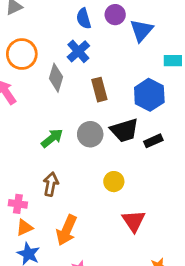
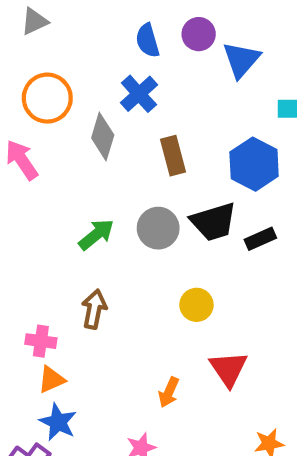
orange arrow: (67, 230) -> (169, 392), moved, size x0.6

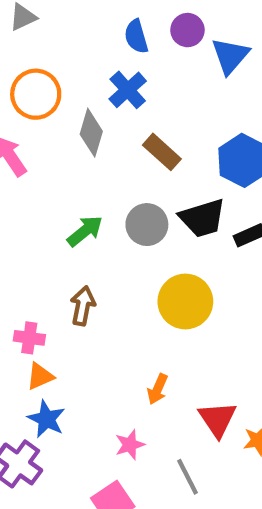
brown rectangle: (173, 156) -> (162, 152), turned -33
yellow circle: (196, 305) -> (185, 302), size x1.6
red triangle: (228, 369) -> (217, 419), moved

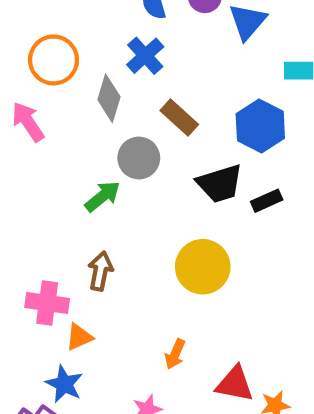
gray circle: (147, 225) -> (139, 158), moved
pink cross: (29, 338) -> (47, 303), size x1.4
orange triangle: (40, 376) -> (79, 337), moved
red triangle: (217, 419) -> (235, 384), turned -45

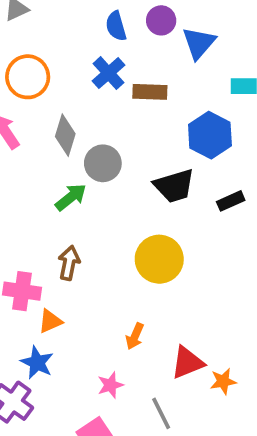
gray diamond: (109, 98) -> (65, 135), moved
brown rectangle: (179, 118) -> (150, 92), moved, turned -40
black rectangle: (267, 201) -> (231, 201), moved
red triangle: (235, 384) -> (187, 363), turned -33

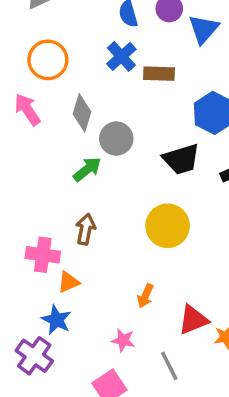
pink star: (110, 385) -> (123, 340), turned 30

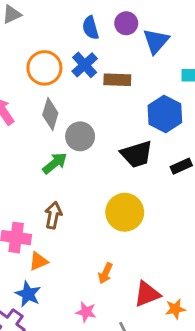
orange circle: (48, 60) -> (44, 68), moved

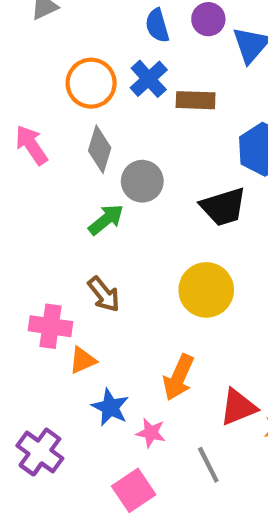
brown arrow: (53, 215) -> (104, 294), turned 130
orange arrow: (105, 273) -> (179, 377), size x1.5
blue star: (28, 294) -> (110, 407), moved

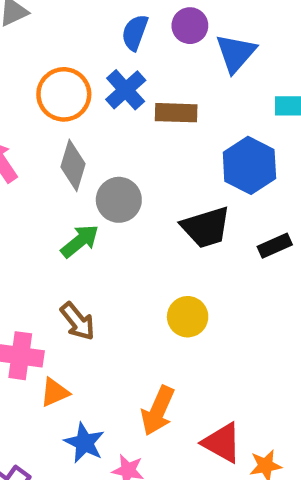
blue semicircle: (157, 26) -> (135, 32), turned 36
yellow circle: (206, 290) -> (188, 317), size x0.7
red triangle: (238, 407) -> (222, 443), turned 51

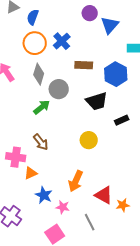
blue semicircle: (135, 32) -> (33, 17), moved
brown rectangle: (176, 113) -> (84, 65), moved
black rectangle: (275, 246) -> (122, 120), moved

